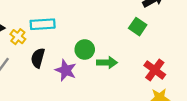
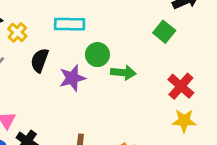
cyan rectangle: (43, 24) -> (70, 24), moved
purple star: (66, 70) -> (72, 78), turned 30

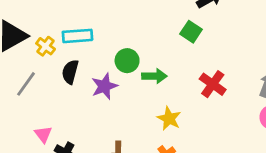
cyan rectangle: (70, 24) -> (77, 36), moved
yellow star: (184, 121) -> (169, 119), moved, turned 30

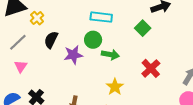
cyan rectangle: (77, 36) -> (101, 17), moved
pink triangle: (43, 134) -> (21, 66), moved

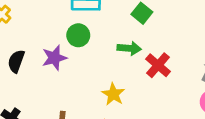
black semicircle: (51, 40) -> (16, 61), moved
green arrow: (110, 55) -> (129, 48), moved

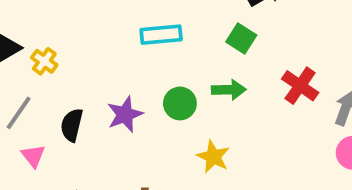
green circle: (78, 35) -> (180, 103), moved
red cross: (158, 65) -> (300, 86), moved

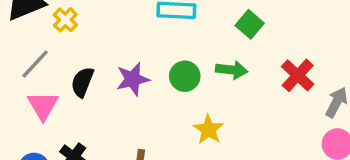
pink triangle: (33, 156) -> (43, 105), size x1.4

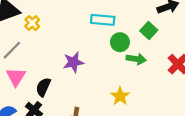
green circle: (185, 76) -> (120, 42), moved
black semicircle: (82, 82) -> (43, 87), moved

